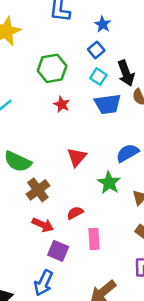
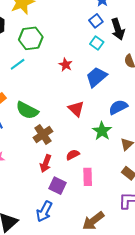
green hexagon: (52, 68) -> (31, 38), moved
black arrow: (126, 73) -> (118, 29), moved
blue trapezoid: (108, 104) -> (96, 77), moved, turned 145
red triangle: (77, 157) -> (76, 109), turned -30
red arrow: (43, 225) -> (46, 164), turned 84

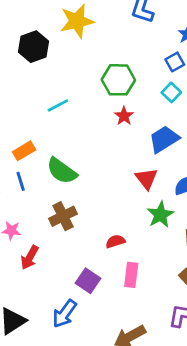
green hexagon: (31, 38) -> (118, 80), moved
red triangle: (76, 109) -> (146, 179), moved
brown cross: (43, 134) -> (63, 216), moved
red arrow: (46, 164) -> (30, 257), moved

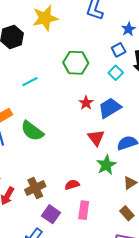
red star: (124, 116) -> (86, 103), moved
brown cross: (63, 216) -> (35, 188), moved

